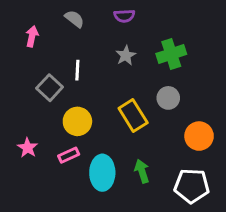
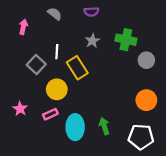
green cross: (171, 54) -> (126, 40), turned 30
gray circle: (168, 98) -> (146, 60), moved
yellow rectangle: (133, 116) -> (77, 68), moved

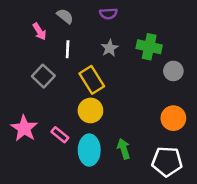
pink arrow: (23, 27) -> (39, 31), moved, turned 136
white line: (57, 52) -> (68, 49), moved
yellow circle: (57, 89) -> (90, 110), moved
pink star: (20, 109) -> (24, 128), size x1.5
pink rectangle: (50, 114) -> (60, 135), turned 64

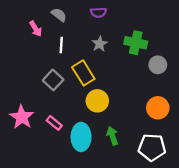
gray square: (43, 76) -> (53, 80), moved
yellow circle: (90, 110) -> (97, 101), moved

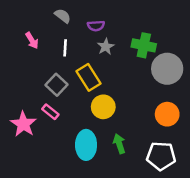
purple semicircle: (98, 12) -> (96, 26), moved
pink arrow: (36, 29) -> (32, 40), moved
gray circle: (158, 65) -> (167, 69), size x1.6
pink rectangle: (54, 123) -> (50, 112), moved

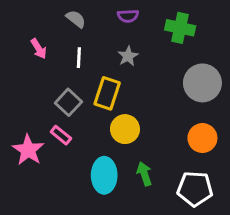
purple semicircle: (96, 26) -> (128, 16), moved
green cross: (144, 45) -> (180, 28), moved
yellow rectangle: (88, 77) -> (107, 93), turned 50

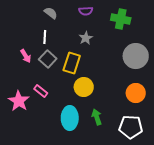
pink arrow: (39, 49) -> (26, 56), moved
white line: (79, 58) -> (45, 37), moved
gray square: (68, 102) -> (48, 59), moved

